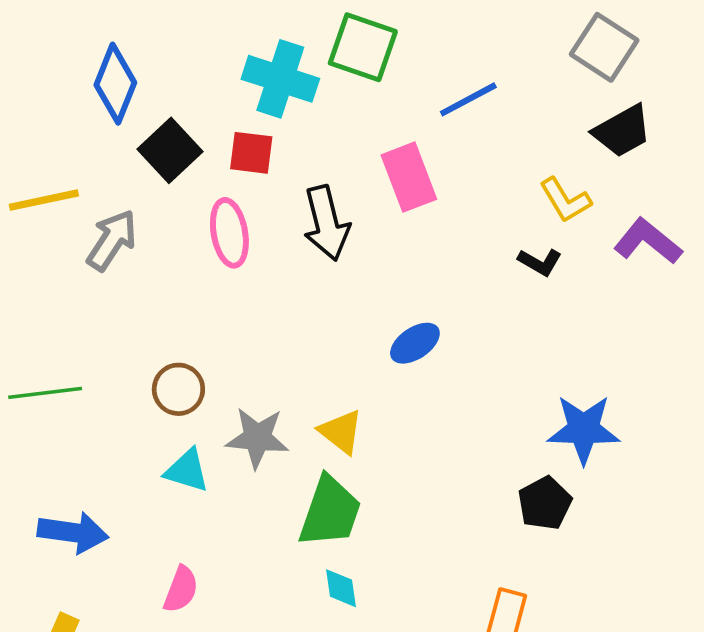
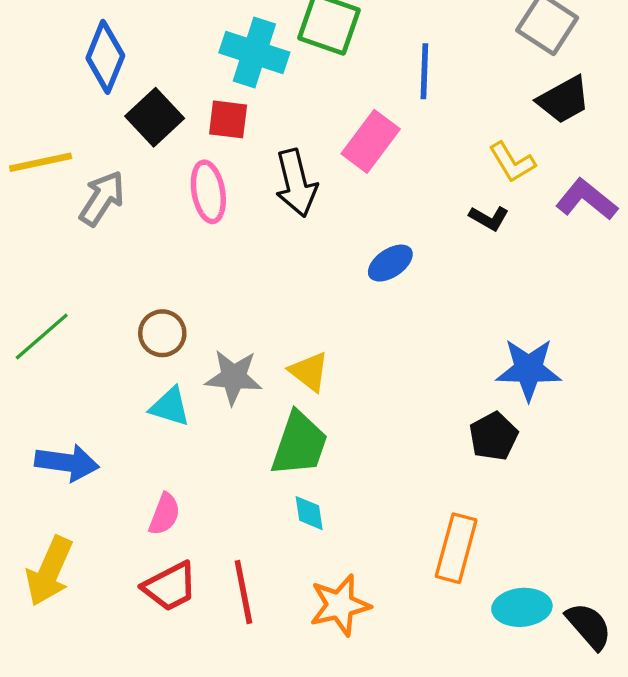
blue line: (468, 99) -> (424, 71), turned -60
pink rectangle: (409, 177) -> (371, 141), turned 58
blue ellipse: (415, 343) -> (390, 263), moved
green line: (45, 393) -> (42, 337), turned -34

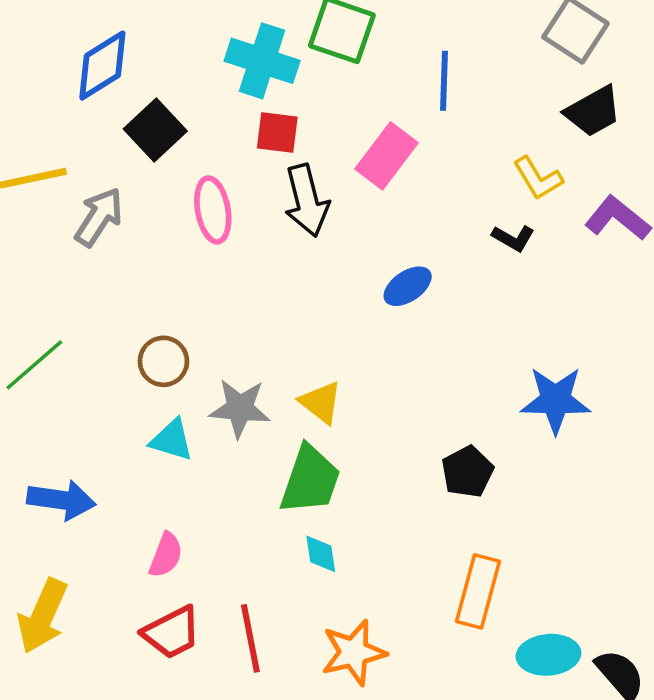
blue diamond: (105, 57) -> (102, 66), turned 36
red square: (228, 119) -> (277, 132), moved
black pentagon: (493, 436) -> (467, 472), moved

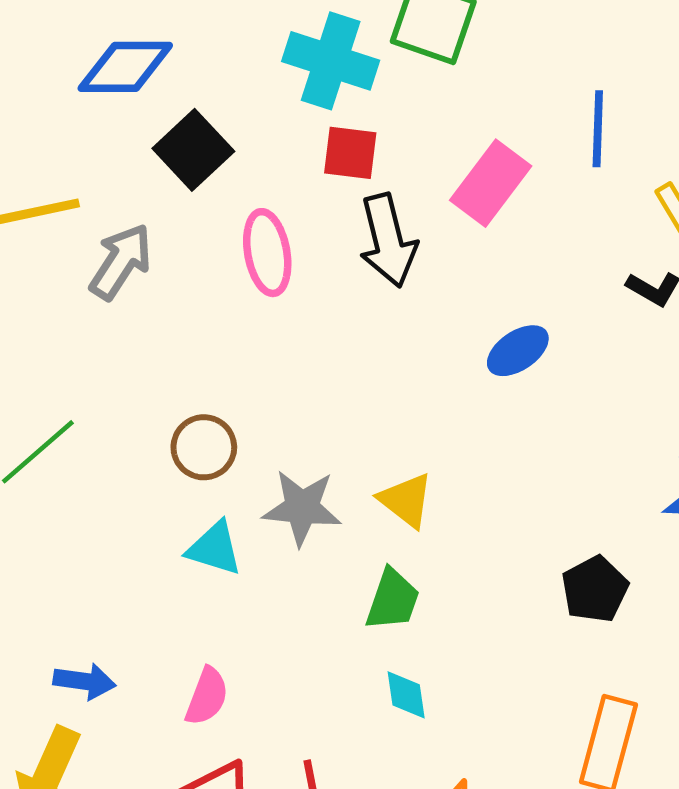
blue diamond: (102, 66) -> (125, 67), turned 32
blue line: (444, 81) -> (598, 129), moved
green trapezoid: (310, 480) -> (393, 600), size x0.7
blue arrow: (61, 500) -> (85, 681), moved, size x0.7

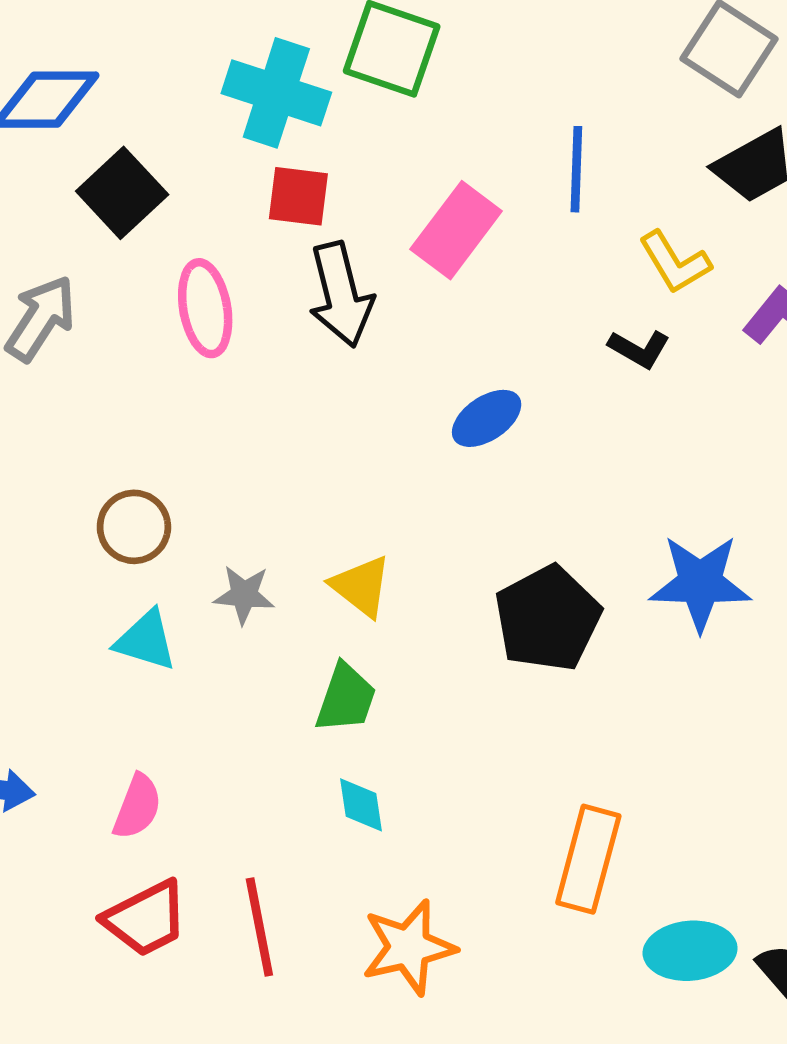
gray star: (302, 508) -> (244, 595), size x0.7
black pentagon: (595, 589) -> (548, 618), moved, size x1.4

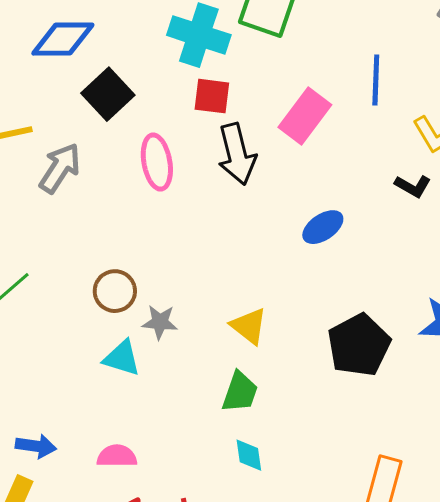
gray star: (244, 595) -> (160, 322), moved
pink semicircle: (137, 807) -> (117, 456), turned -111

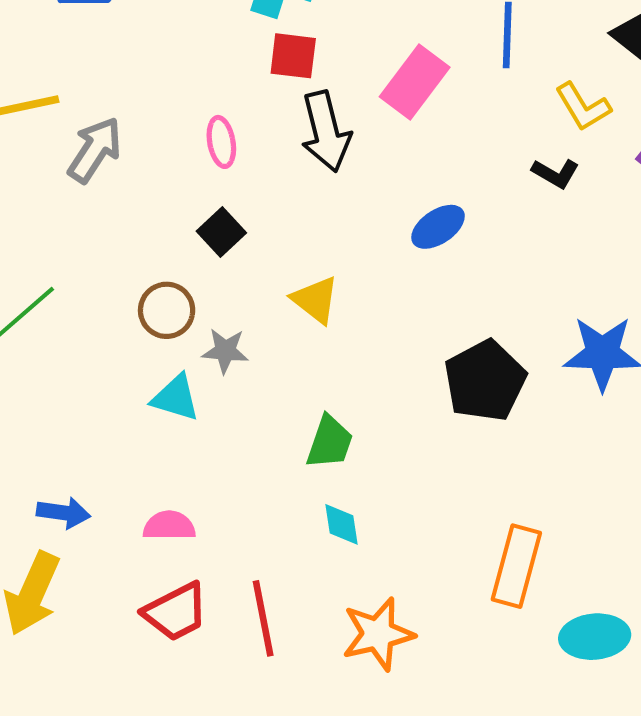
black square: (108, 94) -> (221, 232), moved, size x0.7
pink ellipse: (157, 162) -> (221, 142), size x0.7
yellow triangle: (249, 326) -> (315, 300), moved

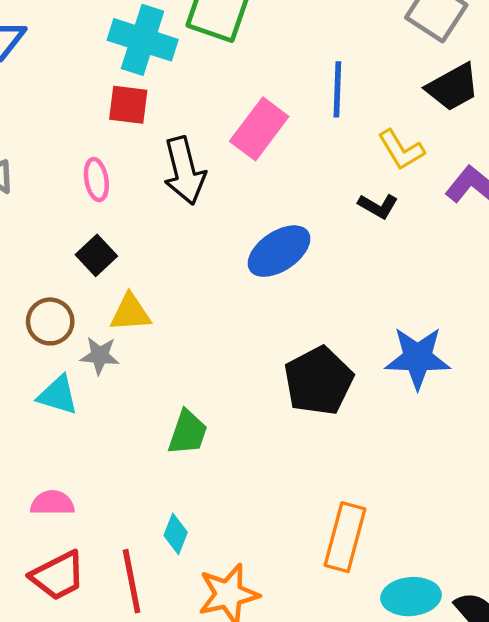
red square: (293, 56) -> (128, 105), moved
blue ellipse: (438, 227) -> (279, 251), size x1.4
yellow triangle: (315, 300) -> (130, 313), moved, turned -42
cyan diamond: (341, 524) -> (176, 534), moved, turned 30

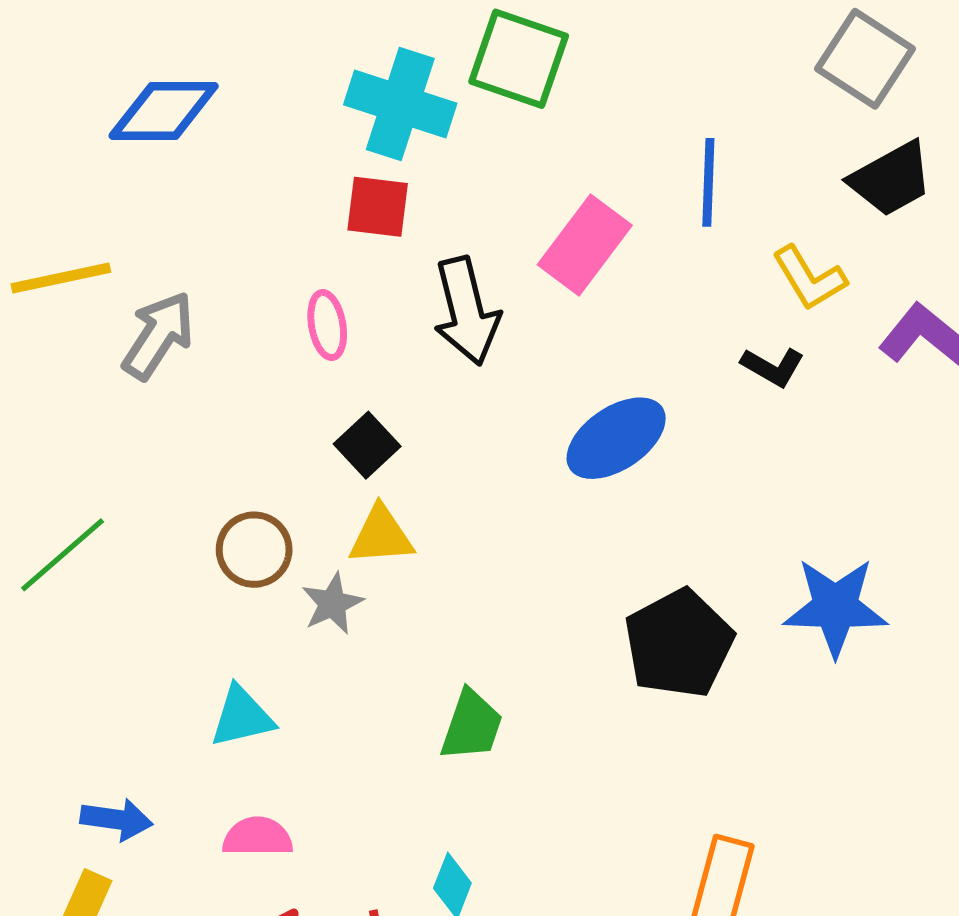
black square: (96, 255) -> (367, 445), moved
gray star: (100, 356) -> (332, 604), turned -30
cyan triangle: (58, 395) -> (242, 717), moved, turned -30

